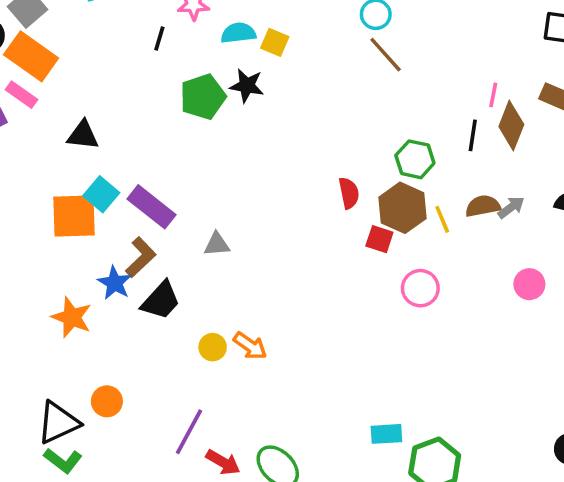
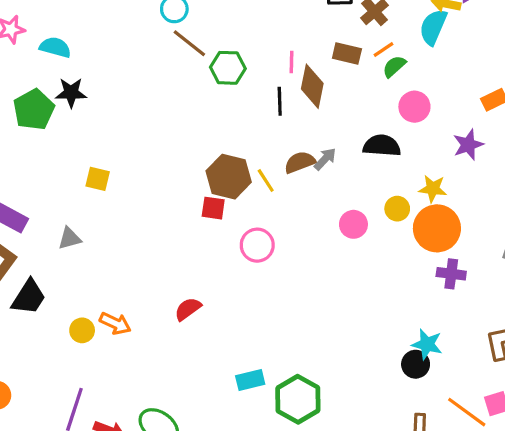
cyan semicircle: (238, 33) -> (55, 47), turned 32
yellow square: (275, 42) -> (98, 179), moved
green hexagon: (415, 159) -> (228, 68), moved
red semicircle: (349, 193) -> (188, 309), moved, turned -104

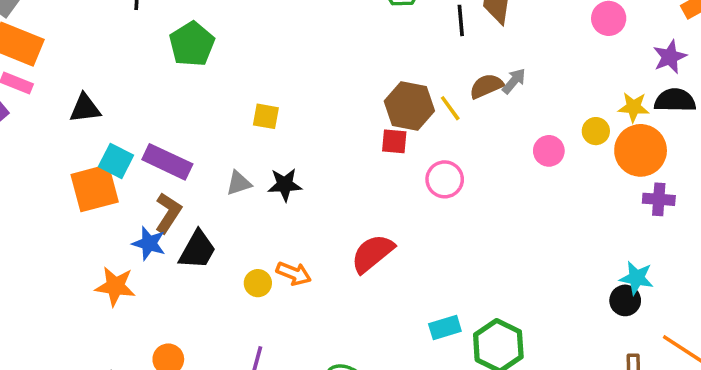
black star: (71, 93) -> (285, 185), moved
black semicircle: (382, 146) -> (675, 100), moved
red semicircle: (188, 309) -> (372, 253), size x1.5

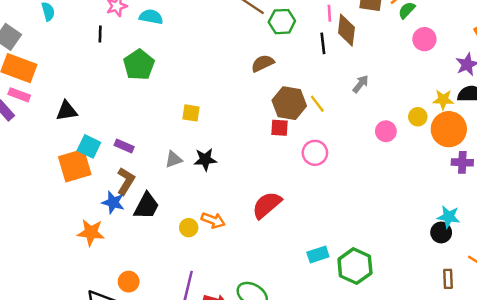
brown semicircle: (486, 86) -> (263, 63), moved
purple rectangle: (167, 162) -> (124, 146), size x0.6

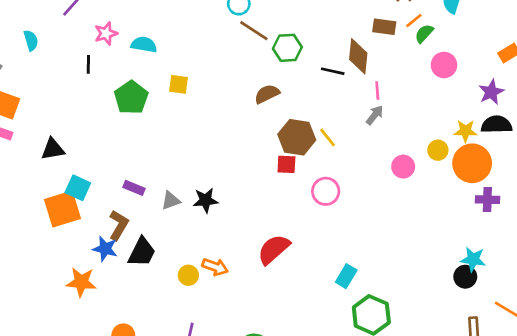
pink line: (329, 13) -> (377, 91), moved
black line: (323, 43) -> (333, 71), turned -70
yellow square: (191, 113) -> (178, 84), moved
purple rectangle: (124, 146) -> (134, 188), moved
cyan rectangle: (318, 255) -> (346, 276), moved, turned -40

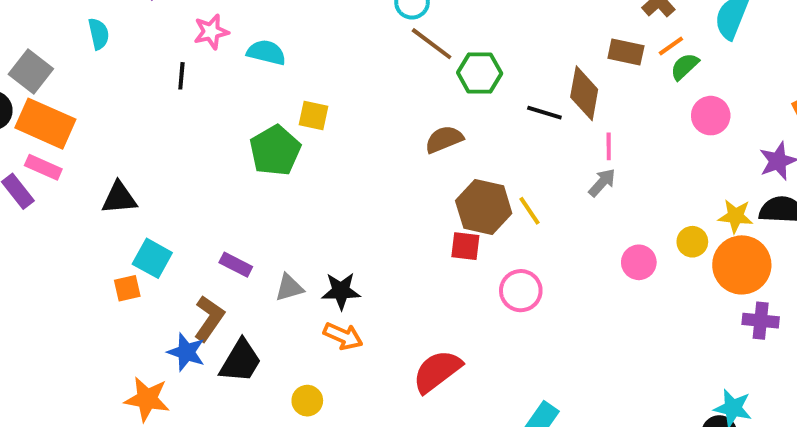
green pentagon: (131, 97) -> (275, 150), moved
orange square: (63, 209) -> (127, 288), size x0.5
orange arrow: (215, 267) -> (343, 336), moved

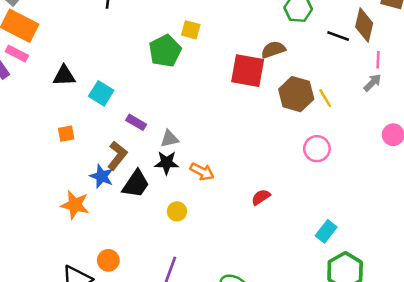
red square: (465, 246) -> (248, 71), moved, size x1.8
cyan square: (152, 258) -> (101, 93), moved
black star: (341, 291) -> (166, 163), moved
red semicircle: (437, 371) -> (261, 197), size x0.6

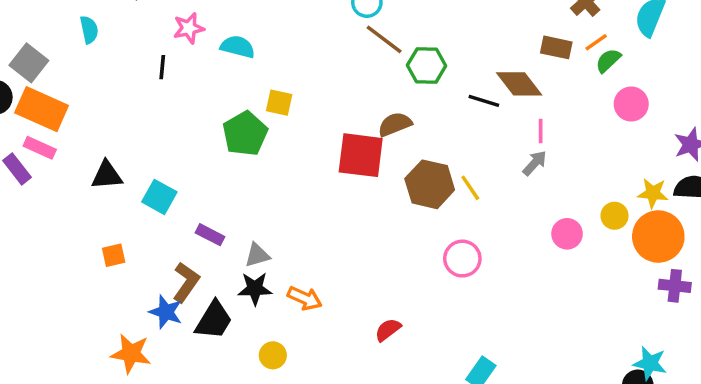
brown diamond: (364, 25) -> (519, 84), turned -48

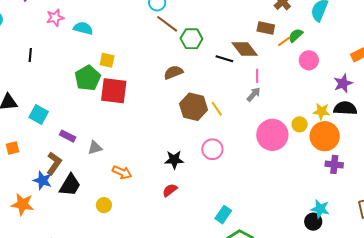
orange line: (596, 42) -> (284, 41), moved
black line: (162, 67) -> (30, 55), moved
red square: (361, 155) -> (114, 91), moved
pink circle: (567, 234) -> (272, 135), size x1.8
black star: (255, 289) -> (174, 160), moved

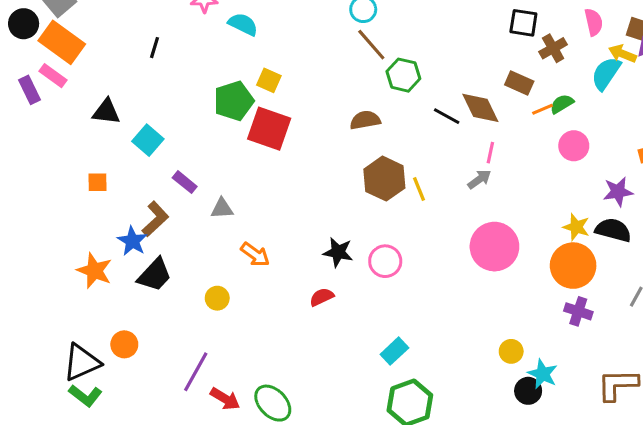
yellow circle: (300, 124) -> (511, 351), moved
pink circle: (212, 149) -> (385, 261), moved
black trapezoid: (70, 185) -> (155, 275), moved

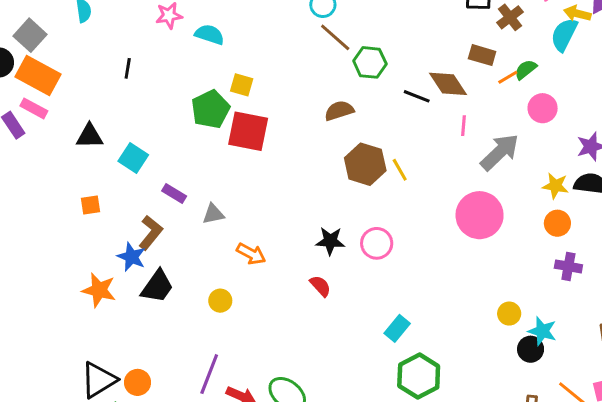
gray arrow: (479, 179) -> (500, 152), moved, size x1.8
orange circle: (573, 266) -> (557, 223), size x0.6
red semicircle: (322, 297) -> (320, 286), turned 80
orange circle: (124, 344) -> (138, 382), moved

